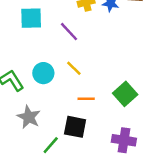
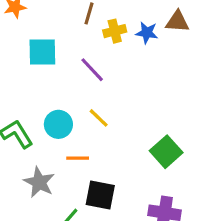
orange line: (86, 99) -> (78, 158), moved

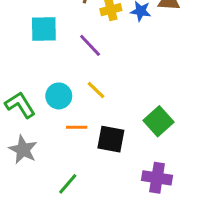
gray star: (39, 182) -> (23, 150), moved
black square: (100, 195) -> (111, 139), moved

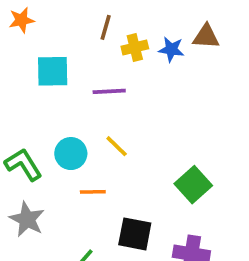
purple line: (90, 45) -> (109, 91), turned -50
black square: (111, 139) -> (135, 234), moved

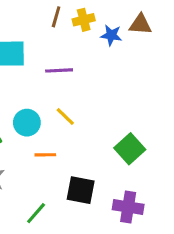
yellow cross: (135, 48) -> (84, 20), moved

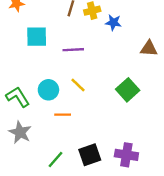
brown triangle: (140, 24) -> (149, 48), moved
green square: (130, 149) -> (128, 90), moved
black square: (81, 190) -> (90, 155), moved, turned -30

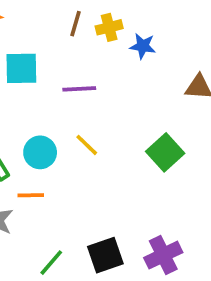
orange line: (63, 115) -> (31, 195), moved
purple cross: (126, 155) -> (163, 255), turned -35

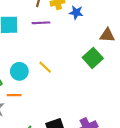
purple line: (79, 89) -> (41, 23), moved
green square: (165, 152) -> (93, 58), moved

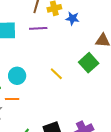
yellow line: (45, 67) -> (56, 74), moved

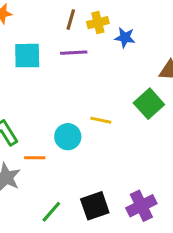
yellow line: (56, 74) -> (101, 120), turned -32
cyan circle: (17, 76) -> (68, 137), moved

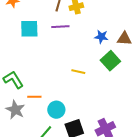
blue star: (125, 38) -> (101, 37), moved
cyan circle: (68, 137) -> (56, 110), moved

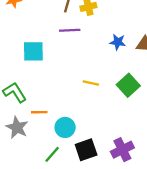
cyan square: (29, 29) -> (33, 51), moved
green square: (110, 61) -> (128, 85), moved

